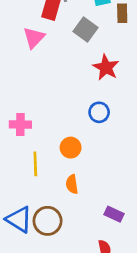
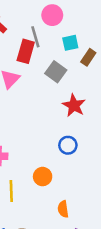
brown rectangle: (122, 13) -> (88, 57), turned 35
orange semicircle: (72, 184) -> (63, 209), moved

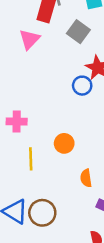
blue circle: (68, 145) -> (82, 86), moved

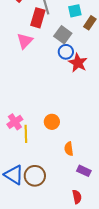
blue circle: (82, 86) -> (66, 52), moved
pink cross: (17, 122) -> (15, 122), moved, turned -35

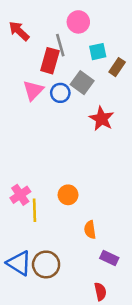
blue circle: (66, 52) -> (60, 93), moved

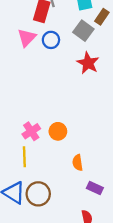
gray square: (82, 83) -> (83, 31), moved
pink cross: (20, 195) -> (31, 131), moved
yellow line: (34, 210) -> (24, 157), moved

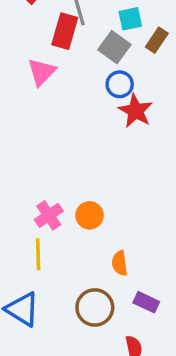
gray square: (83, 31) -> (114, 47), moved
blue circle: (51, 40) -> (120, 84), moved
brown circle: (38, 194) -> (95, 307), moved

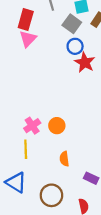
red rectangle: (65, 31) -> (26, 20), moved
orange semicircle: (120, 263) -> (64, 159), moved
brown circle: (95, 307) -> (51, 195), moved

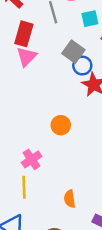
gray square: (72, 24) -> (73, 52), moved
orange circle: (57, 126) -> (61, 125), moved

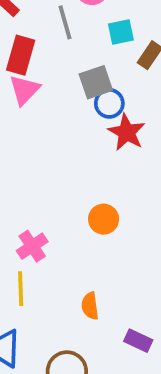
gray square: (73, 52) -> (96, 82), turned 35
orange circle: (61, 125) -> (104, 219), moved

